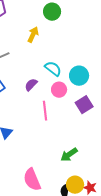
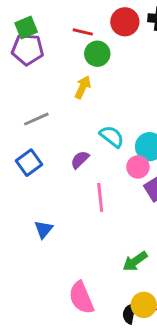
green circle: (52, 12) -> (97, 54), moved
pink circle: (59, 90) -> (138, 167), moved

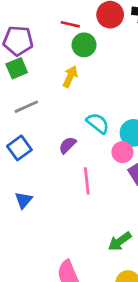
green square: (26, 28) -> (17, 68), moved
blue triangle: (44, 229) -> (24, 200), moved

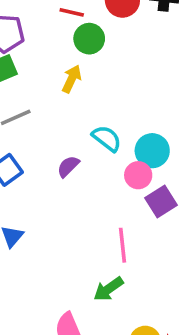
pink line: (87, 181) -> (122, 245), moved
green arrow: (120, 241) -> (108, 289), moved

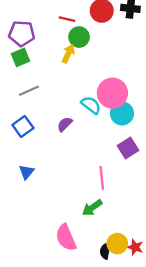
yellow arrow: (72, 79) -> (68, 54), moved
pink circle: (138, 175) -> (112, 93), moved, size x1.6

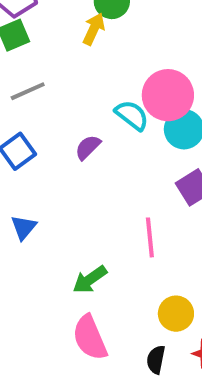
green arrow: (92, 208) -> (90, 280), moved
yellow circle: (117, 244) -> (176, 314), moved

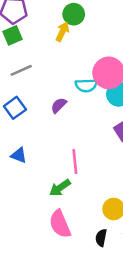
cyan semicircle: (132, 115) -> (86, 85), turned 140
blue triangle: (24, 227) -> (19, 155), turned -49
pink line: (150, 237) -> (75, 162), moved

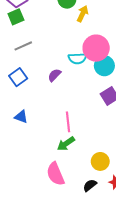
yellow arrow: (62, 32) -> (83, 14), moved
green arrow: (60, 188) -> (66, 144), moved
black semicircle: (101, 238) -> (90, 185), turned 40

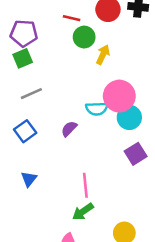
blue triangle: (21, 117) -> (29, 179), turned 48

